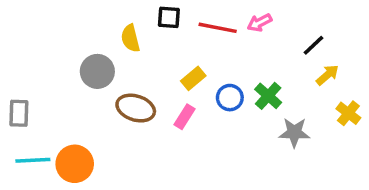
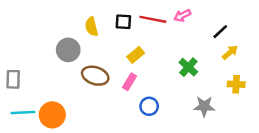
black square: (169, 17) -> (123, 22), moved
blue circle: (230, 98) -> (149, 106), moved
yellow cross: (348, 113) -> (236, 84), moved, turned -35
gray star: (294, 132) -> (204, 106), moved

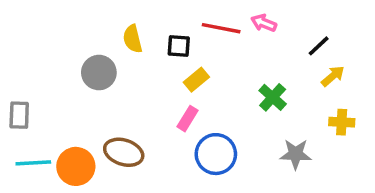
pink arrow: (182, 16) -> (264, 23), turned 49
black square: (123, 22) -> (179, 46), moved
brown ellipse: (95, 76) -> (124, 152), moved
blue circle: (149, 106) -> (216, 154), size x1.5

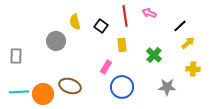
red line: (221, 28) -> (125, 16), turned 70
black square: (179, 46) -> (101, 26), turned 32
yellow rectangle: (196, 80) -> (122, 45), moved, turned -56
gray rectangle: (19, 115) -> (16, 56), moved

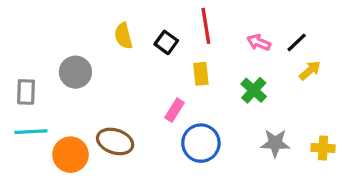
pink arrow: (149, 13) -> (259, 42), moved
gray circle: (56, 41) -> (75, 72), moved
yellow cross: (193, 69) -> (323, 148), moved
cyan line: (19, 92) -> (31, 132), moved

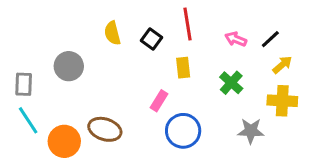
cyan line: (31, 132) -> (28, 120), turned 60
yellow cross: (323, 148) -> (282, 101), moved, size x1.4

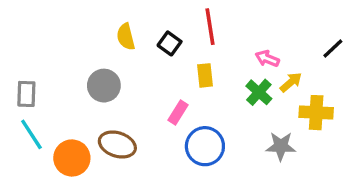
pink arrow: (236, 39) -> (267, 59), moved
black line: (270, 39) -> (333, 48), moved
yellow arrow: (282, 65) -> (291, 82), moved
gray circle: (69, 66) -> (104, 86), moved

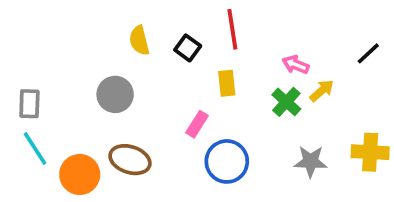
yellow cross: (316, 113) -> (370, 152), moved

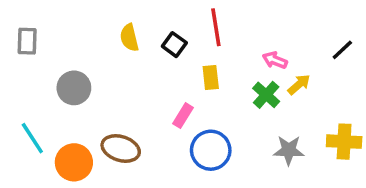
gray circle: (115, 94) -> (74, 88), moved
gray rectangle: (29, 104) -> (27, 41), moved

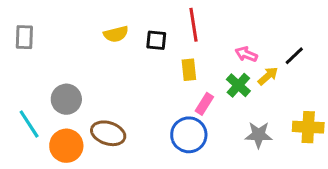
yellow semicircle: (129, 38) -> (116, 34), turned -90
black square: (174, 45) -> (156, 40), turned -30
black line: (342, 50) -> (294, 56), moved
gray circle: (74, 88) -> (66, 99), moved
pink rectangle: (183, 116) -> (204, 104), moved

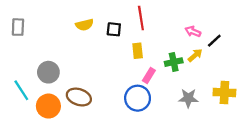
pink arrow: (246, 54) -> (193, 32), moved
green cross: (238, 85) -> (174, 62), turned 36

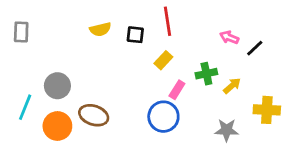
yellow rectangle: (138, 51) -> (163, 60), turned 49
yellow arrow: (195, 55) -> (232, 86), moved
cyan line: (21, 90) -> (25, 107), turned 55
gray star: (188, 98) -> (227, 130), moved

